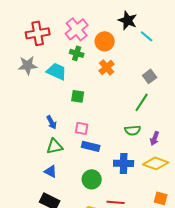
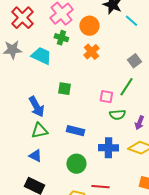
red cross: (38, 33) -> (22, 18), turned -35
green square: (78, 96) -> (64, 89), moved
blue arrow: (52, 122) -> (36, 107), size x1.5
pink square: (82, 128) -> (106, 97), moved

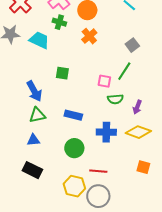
blue triangle: (35, 156) -> (33, 140), turned -32

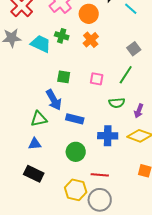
green cross: (59, 22) -> (62, 36), moved
pink square: (104, 81) -> (97, 79), moved
blue arrow: (34, 91) -> (54, 100), moved

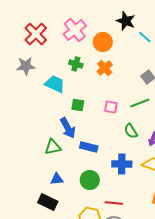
cyan trapezoid: (41, 44) -> (55, 84), moved
green line: (126, 75) -> (140, 103), turned 36
green semicircle: (117, 103) -> (131, 131), turned 63
blue triangle: (35, 144) -> (57, 179), moved

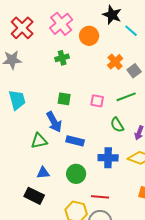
green cross: (76, 64) -> (62, 58), turned -32
orange cross: (105, 68) -> (115, 62), moved
cyan trapezoid: (55, 84) -> (17, 100), moved, turned 50

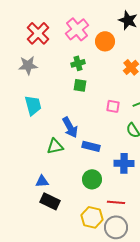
green square: (64, 99) -> (80, 85), moved
blue triangle: (43, 173) -> (42, 181), moved

